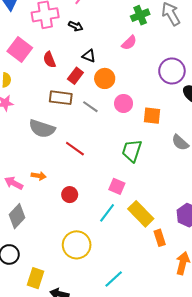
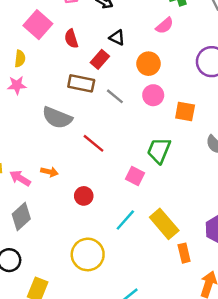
orange circle: (105, 78) -> (149, 64), moved
pink square: (117, 186) -> (135, 176), moved

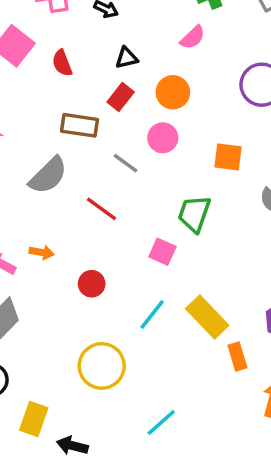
black triangle: (117, 38) -> (127, 58), turned -35
red rectangle: (100, 59) -> (121, 97), moved
pink circle: (153, 95) -> (163, 138), moved
gray line: (115, 96) -> (125, 163), moved
gray semicircle: (57, 118) -> (48, 175), turned -64

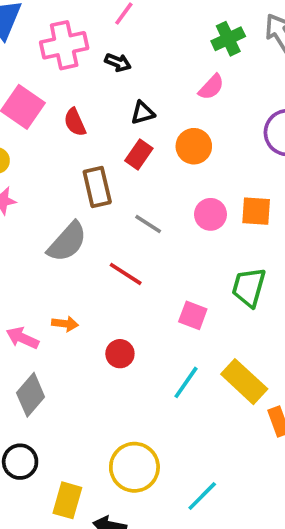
brown rectangle: (80, 125) -> (97, 187), turned 72
pink circle: (163, 138) -> (211, 214), moved
green trapezoid: (194, 214) -> (249, 287), moved
yellow circle: (102, 366) -> (134, 467), moved

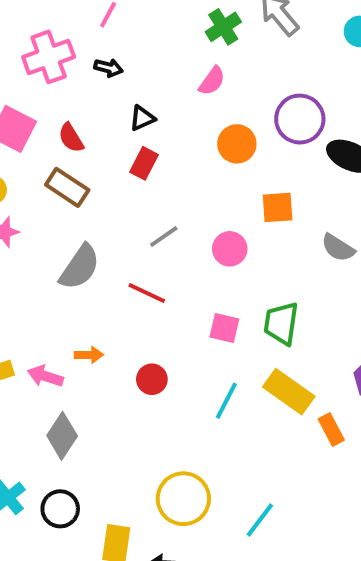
orange circle: (194, 146) -> (237, 144), moved
brown rectangle: (97, 187) -> (67, 187), moved, turned -36
pink circle: (211, 214) -> (230, 249), moved
gray line: (148, 224) -> (164, 237), turned -60
green trapezoid: (249, 287) -> (281, 323), moved

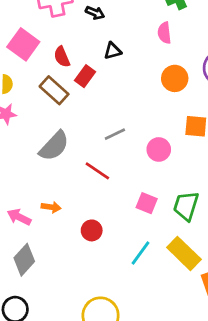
pink semicircle: (212, 81) -> (164, 33), turned 130
red rectangle: (144, 163) -> (85, 76), moved

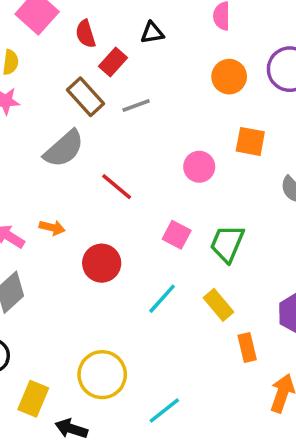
brown rectangle: (54, 90) -> (85, 97), moved
gray line: (115, 134) -> (136, 105), moved
red circle: (92, 230) -> (102, 263), size x1.4
yellow rectangle: (184, 253) -> (218, 305), size x0.7

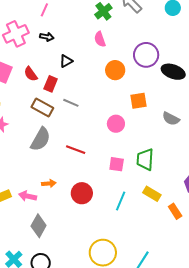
gray line: (136, 105) -> (71, 103), turned 63

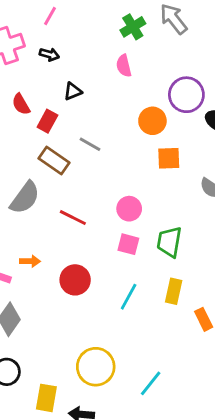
orange circle: (115, 70) -> (152, 121), moved
gray line: (71, 103) -> (90, 144), moved
brown rectangle: (42, 108) -> (54, 161), moved
pink circle: (116, 124) -> (129, 209), moved
yellow rectangle: (152, 194) -> (174, 291), turned 66

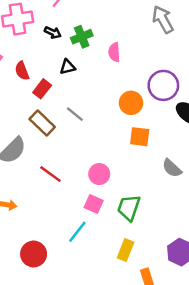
green cross: (133, 27) -> (82, 37), moved
red circle: (75, 280) -> (34, 254), moved
cyan line: (129, 297) -> (77, 232), moved

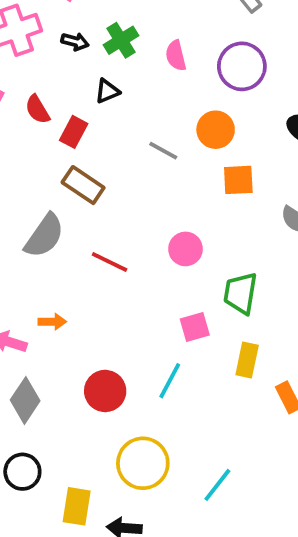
purple circle: (163, 85) -> (242, 66), moved
gray line: (75, 114) -> (163, 151), moved
pink square: (94, 204) -> (195, 327), moved, turned -30
cyan line: (77, 232) -> (170, 381), moved

